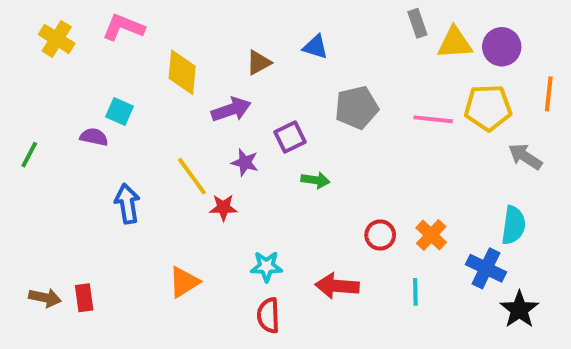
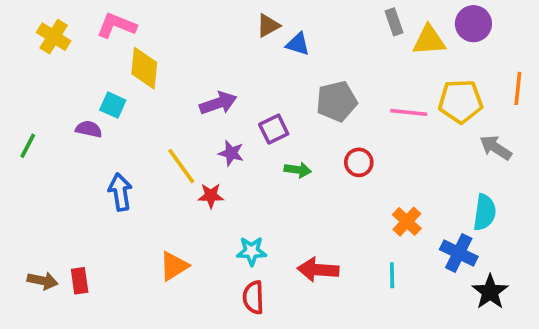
purple circle: (502, 47) -> (473, 24), moved
brown triangle: (259, 62) -> (268, 26), moved
yellow diamond: (182, 72) -> (144, 68), moved
red circle: (380, 235) -> (359, 162), moved

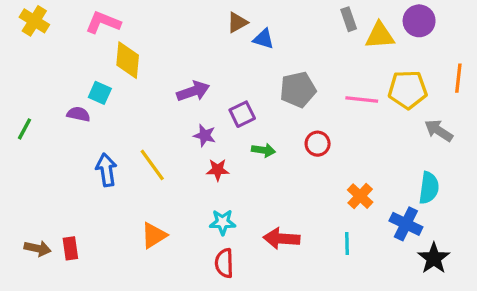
yellow cross: (54, 37) -> (34, 21), moved
yellow line: (181, 166) -> (152, 165), moved
red star: (211, 196) -> (218, 170), moved

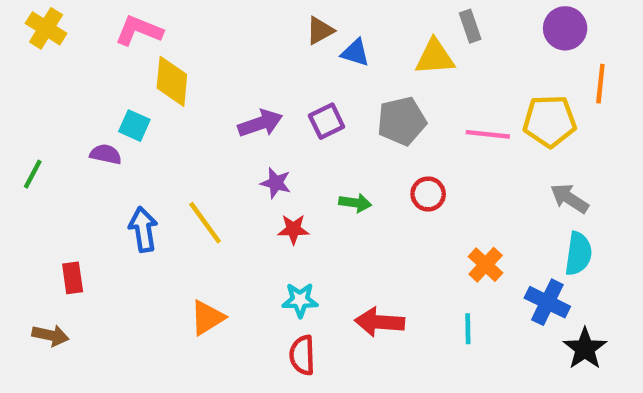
yellow triangle: (380, 36) -> (435, 57), moved
orange line: (458, 78) -> (600, 84), moved
purple square: (242, 114) -> (327, 121), moved
gray arrow: (439, 131) -> (569, 198), moved
red rectangle: (70, 248) -> (73, 278), moved

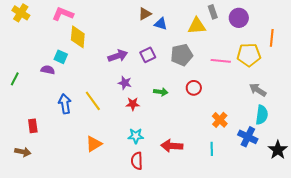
purple circle: (565, 28) -> (239, 18), moved
black star: (585, 349) -> (278, 150), moved

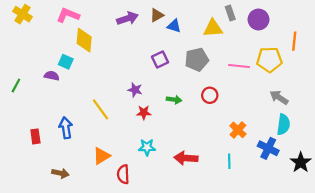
purple arrow: (118, 56) -> (127, 18), moved
blue arrow: (65, 104) -> (66, 128), moved
brown arrow: (23, 152) -> (60, 173), moved
red semicircle: (137, 161) -> (123, 174), moved

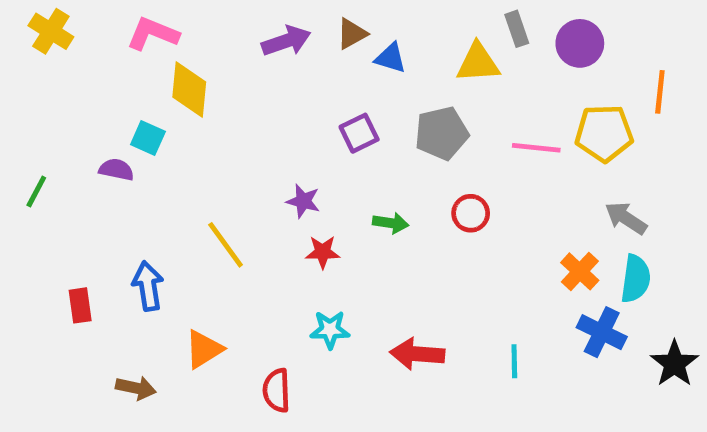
orange cross: (238, 130) -> (580, 271), moved
orange triangle: (102, 156) -> (204, 349), moved

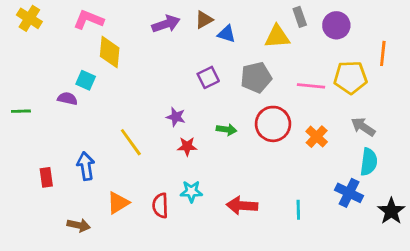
green line: (36, 191) -> (21, 111), turned 60
red circle: (471, 213) -> (273, 124), size x1.6
orange cross: (580, 271) -> (317, 137), moved
red semicircle: (277, 390) -> (160, 206), moved

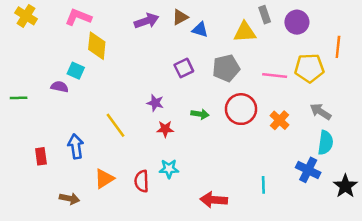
red arrow: (242, 206) -> (214, 200), moved

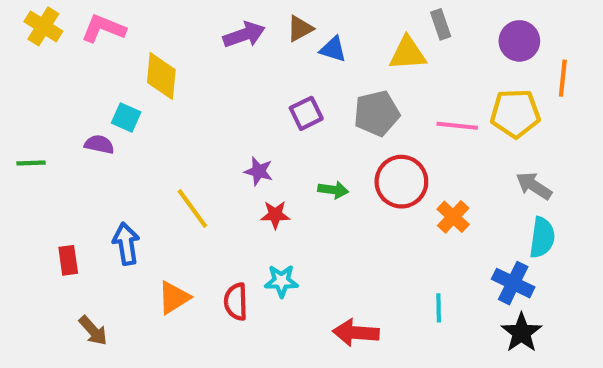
pink L-shape: (78, 17) -> (103, 29), moved
purple circle: (297, 22) -> (519, 41), moved
orange cross: (280, 120) -> (453, 217), moved
black star: (345, 186) -> (521, 333), moved
brown arrow: (70, 199) -> (93, 331), moved, turned 36

